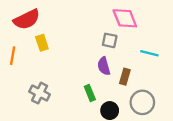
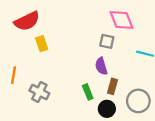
orange line: (13, 56) -> (13, 75), moved
brown rectangle: (125, 77) -> (112, 86), moved

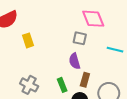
yellow rectangle: (42, 44) -> (28, 40), moved
gray cross: (39, 92) -> (29, 85), moved

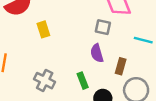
brown rectangle: (85, 80) -> (121, 66), moved

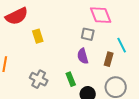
cyan line: (143, 40) -> (122, 45), turned 49
brown rectangle: (121, 66) -> (109, 59), moved

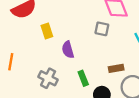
purple semicircle: (83, 56) -> (68, 50), moved
brown rectangle: (109, 59) -> (116, 68), moved, turned 64

